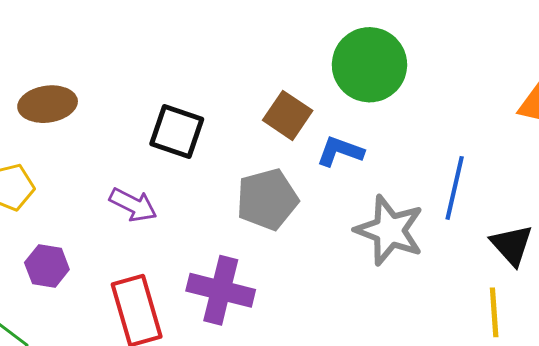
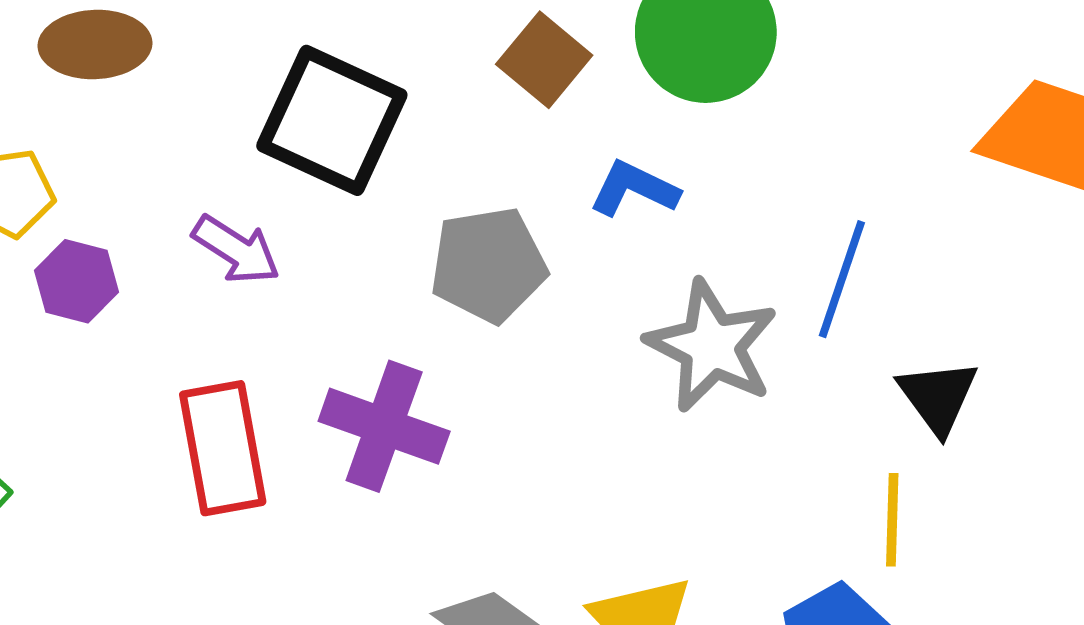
brown square: (288, 115) -> (544, 60), moved
black square: (177, 132) -> (332, 120), size x1.4
purple hexagon: (47, 266) -> (76, 281), moved

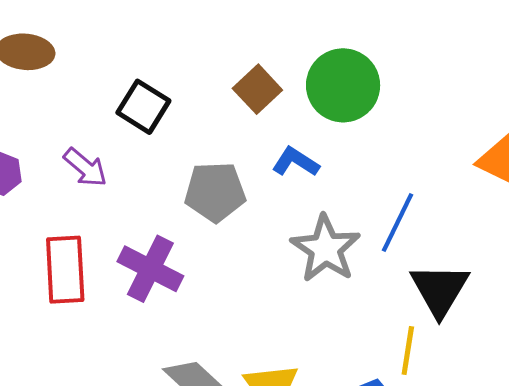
black square: (332, 120) -> (143, 107), size x0.7
black triangle: (938, 397) -> (440, 290), size x1.4

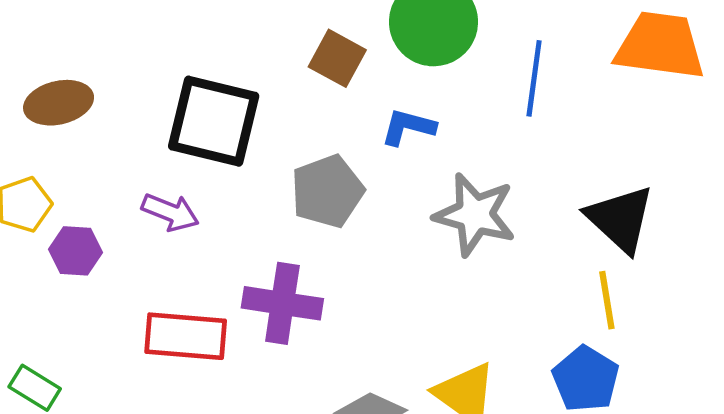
black square: (143, 107) -> (214, 121), size x1.5
blue line: (397, 222) -> (534, 78), moved
red rectangle: (65, 270) -> (186, 336), turned -64

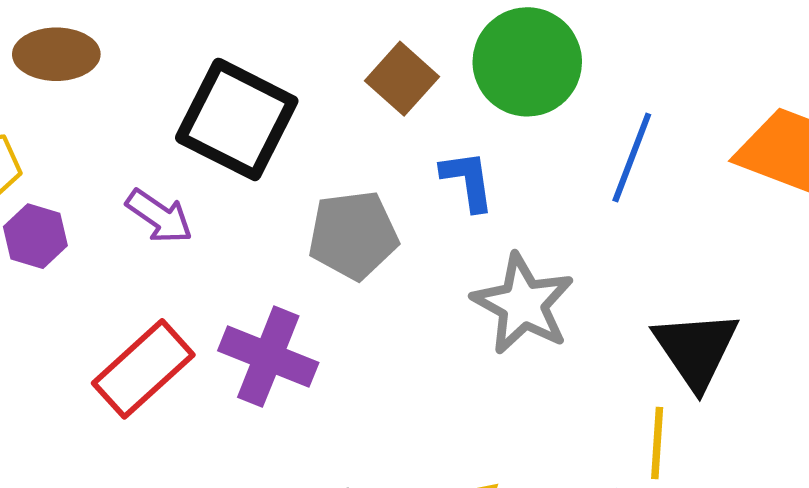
blue L-shape: (408, 127) -> (468, 181), turned 54
red rectangle: (186, 336) -> (143, 369), turned -60

